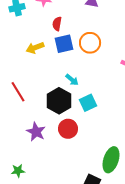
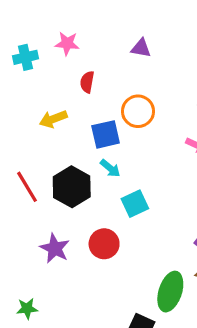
blue square: (64, 44) -> (106, 134), moved
black hexagon: (59, 101) -> (72, 187), moved

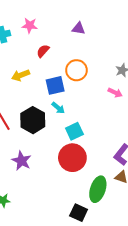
red semicircle: (87, 82) -> (43, 51), turned 32
red circle: (104, 244) -> (72, 158), moved, size x1.4

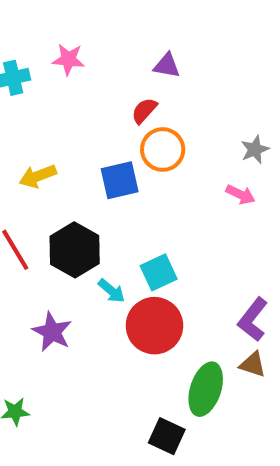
red semicircle: (43, 51) -> (144, 111), moved
yellow arrow: (21, 75) -> (38, 176), moved
cyan arrow: (58, 108) -> (111, 291), moved

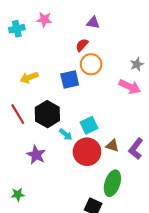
pink arrow: (240, 195) -> (130, 87), size x1.5
brown triangle: (253, 365) -> (112, 146), moved

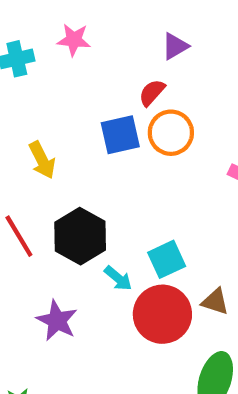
purple triangle: (93, 23) -> (175, 46), turned -40
yellow arrow: (29, 77) -> (42, 160), turned -96
blue square: (70, 80) -> (120, 135), moved

